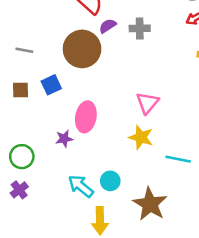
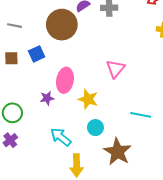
yellow star: (141, 137) -> (88, 99), moved
cyan circle: (110, 181) -> (95, 128), moved

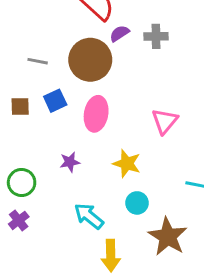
gray line: (15, 26) -> (38, 61), moved
pink ellipse: (65, 80) -> (96, 114), moved

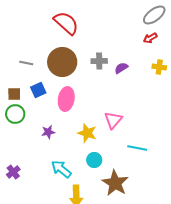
purple semicircle: (119, 33) -> (121, 68), moved
gray cross: (156, 36) -> (99, 61), moved
pink triangle: (165, 121) -> (113, 120), moved
green circle: (22, 182) -> (15, 114), moved

